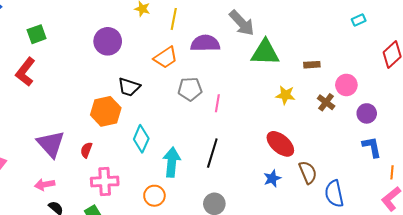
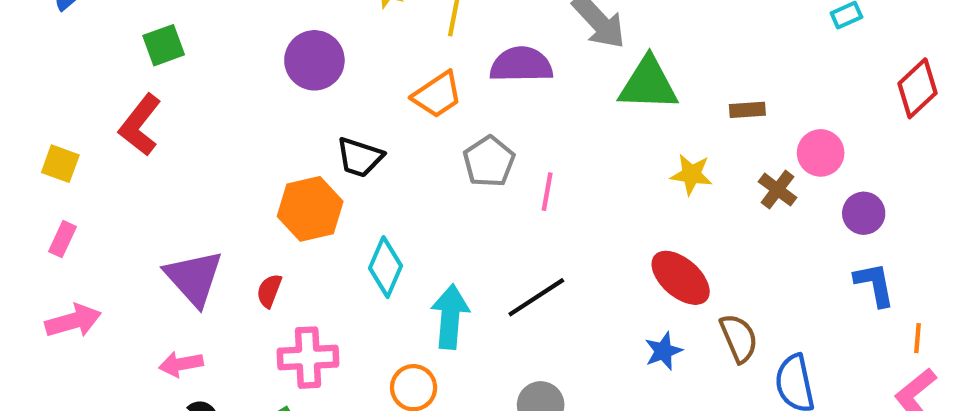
gray pentagon: (190, 89) -> (489, 162), turned -30
black line: (212, 153) -> (536, 297), turned 40

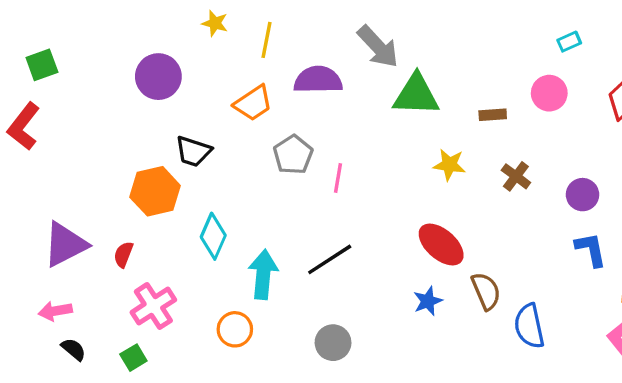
pink circle: (821, 153) -> (549, 93), moved
purple triangle: (194, 278) -> (65, 245), turned 45
pink cross: (308, 358) -> (153, 306), turned -30

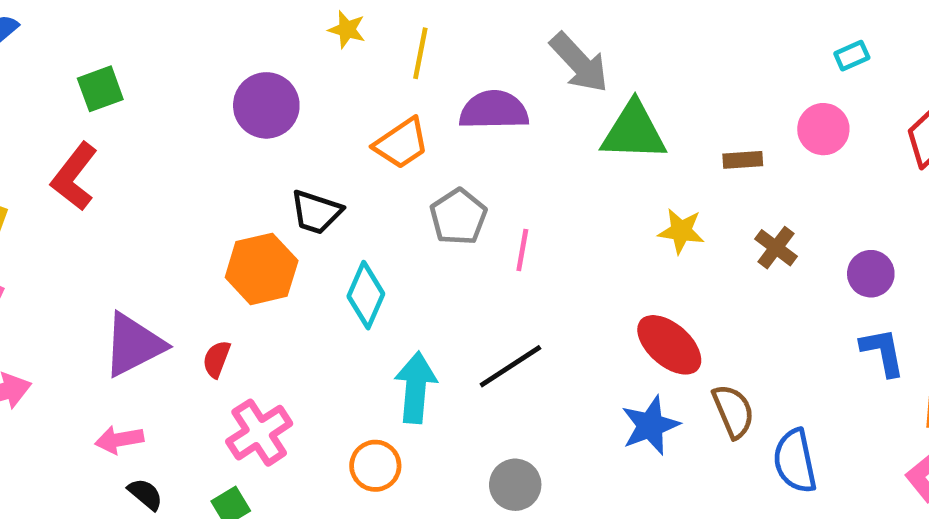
cyan diamond: (213, 236) -> (366, 295), moved
blue star: (428, 301) -> (650, 425), size x1.4

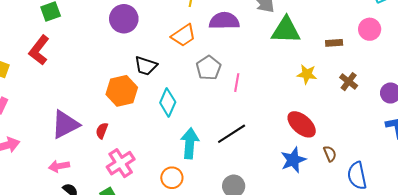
brown semicircle: (733, 411) -> (330, 154), size x0.7

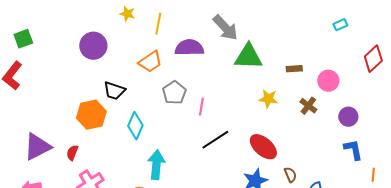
pink circle: (370, 29) -> (328, 81), moved
black line: (232, 134) -> (215, 140), moved

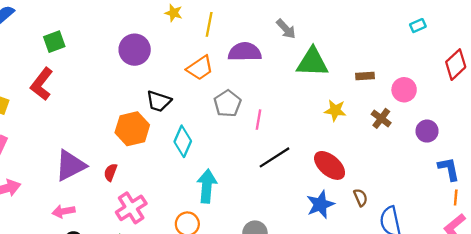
gray arrow: (225, 28) -> (286, 29), size x0.7
blue L-shape: (353, 150) -> (449, 169), moved

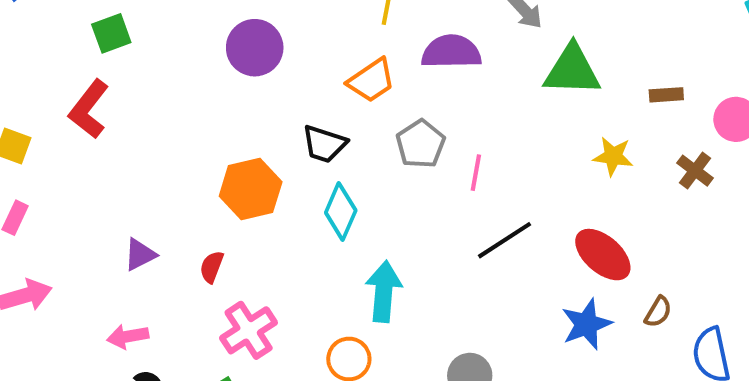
black trapezoid: (159, 101) -> (324, 144), moved
purple triangle: (70, 165) -> (140, 255), size x0.6
brown semicircle: (361, 198) -> (658, 312), turned 54

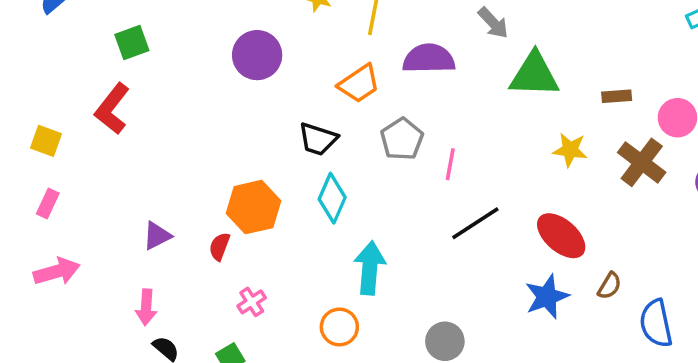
brown cross: (695, 171) -> (642, 162), size x1.5
orange hexagon: (251, 189) -> (253, 207), moved
pink cross: (249, 330) -> (252, 302), size x0.6
pink arrow: (128, 336) -> (146, 307), turned -76

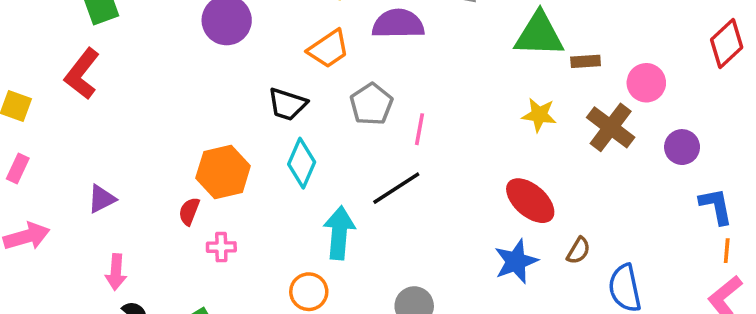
green triangle: (534, 75) -> (539, 35), moved
black line: (475, 223) -> (396, 188), moved
purple triangle: (157, 236) -> (102, 199), moved
pink cross: (252, 302) -> (221, 247), moved, turned 32

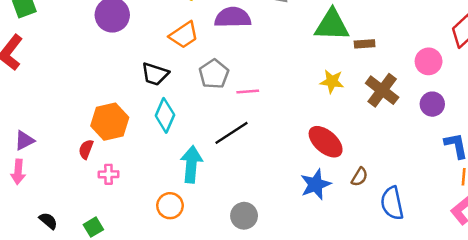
pink circle: (646, 83) -> (429, 61), moved
pink line: (420, 129) -> (248, 91), turned 75
pink arrow: (116, 272) -> (18, 172), moved

